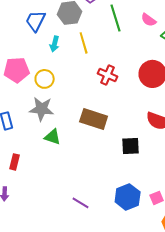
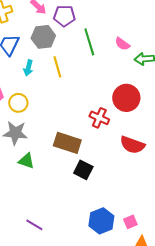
red cross: (108, 75) -> (99, 118), moved
black square: (131, 146) -> (83, 170), moved, turned 30
purple line: (81, 203) -> (34, 225), moved

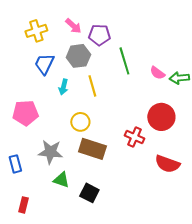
pink semicircle: (122, 44) -> (157, 73), moved
yellow circle: (18, 103) -> (80, 122), moved
brown rectangle: (67, 143) -> (92, 149), moved
black square: (83, 170) -> (89, 193), moved

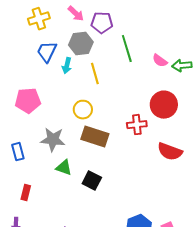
cyan arrow: (63, 87) -> (67, 66), moved
red cross: (134, 137) -> (137, 125), turned -30

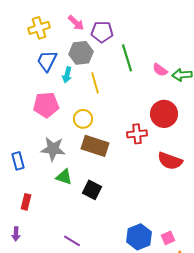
pink pentagon: (28, 101) -> (46, 105), moved

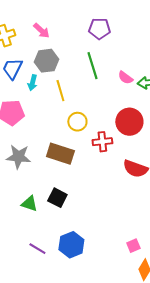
purple pentagon: (102, 32) -> (99, 29), moved
yellow circle: (83, 119) -> (77, 122), moved
green triangle: (64, 177) -> (29, 204), moved
blue hexagon: (139, 237) -> (71, 245), moved

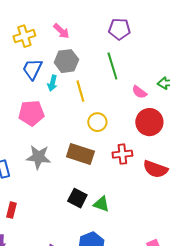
pink semicircle: (125, 78) -> (139, 92), moved
red cross: (102, 142) -> (122, 154), moved
green triangle: (29, 204) -> (101, 204), moved

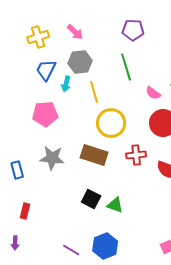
yellow circle: (97, 122) -> (111, 123), size x1.5

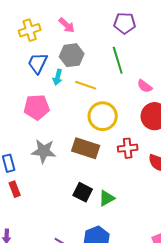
yellow line: (94, 92) -> (86, 85), turned -55
green triangle: (115, 205) -> (107, 198), turned -48
red rectangle: (25, 211) -> (15, 189), moved, turned -35

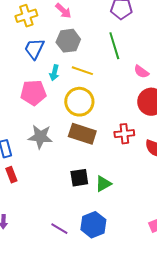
cyan arrow: (58, 77) -> (54, 73), moved
yellow circle: (103, 116) -> (79, 102), moved
black square: (83, 192) -> (79, 178), turned -36

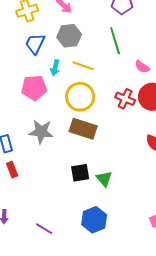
red cross: (124, 134) -> (125, 99), moved, turned 30
green triangle: (103, 184) -> (104, 179), turned -42
purple line: (59, 229) -> (44, 229), moved

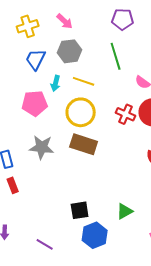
black square: (80, 173) -> (80, 210), moved
green triangle: (104, 179) -> (125, 211), moved, turned 42

